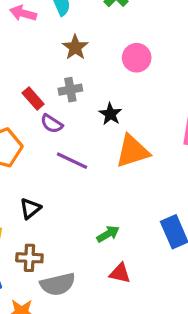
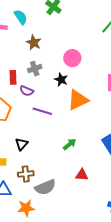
pink circle: (137, 58) -> (72, 58), moved
red rectangle: (33, 98) -> (13, 77), turned 48
green arrow: (108, 234) -> (70, 144), moved

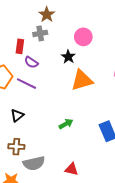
gray cross: (35, 69) -> (40, 33), moved
purple line: (42, 111) -> (27, 84), moved
red triangle: (82, 175) -> (72, 169), moved

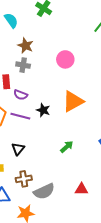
gray cross: (40, 33) -> (23, 65), turned 32
black star: (68, 57) -> (43, 110), moved

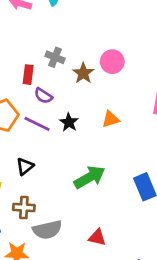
brown star: (26, 46) -> (83, 73), moved
orange triangle: (73, 101) -> (111, 119), size x0.6
green arrow: (67, 147) -> (90, 177), size x1.6

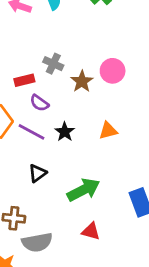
red rectangle: (28, 75) -> (24, 80), turned 66
black triangle: (25, 166) -> (37, 173), moved
red triangle: (97, 237) -> (91, 231), moved

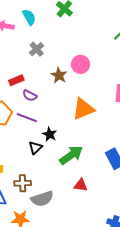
gray cross: (53, 64) -> (37, 49), moved, turned 32
orange triangle: (108, 131) -> (83, 109), size x1.6
black star: (65, 132) -> (50, 134), moved

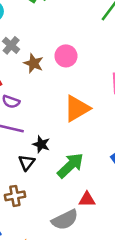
brown star: (59, 75) -> (34, 63), moved
brown cross: (23, 183) -> (15, 196), moved
gray semicircle: (42, 199) -> (65, 220), moved

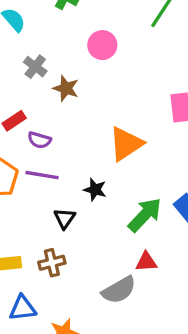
pink circle: (66, 56) -> (102, 45), moved
black star: (41, 144) -> (95, 190), moved
green arrow: (70, 165) -> (145, 215), moved

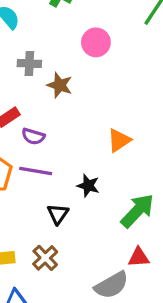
gray cross: (35, 67) -> (29, 64), turned -35
orange triangle: (126, 144) -> (119, 140), size x0.7
brown cross: (52, 263) -> (45, 258), turned -30

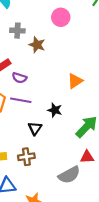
brown cross: (45, 258) -> (26, 157), turned 35

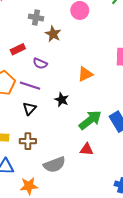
purple semicircle: (19, 78) -> (40, 63), moved
black triangle: (35, 128) -> (29, 109), moved
gray semicircle: (69, 175) -> (55, 165), moved

